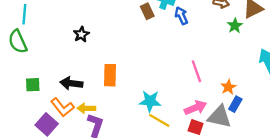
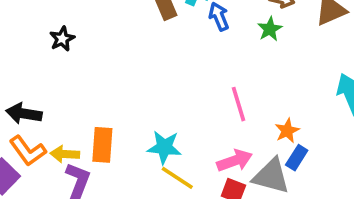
green star: (235, 26) -> (270, 29), moved
orange rectangle: (110, 75) -> (102, 145), moved
black arrow: (71, 83) -> (24, 114), moved

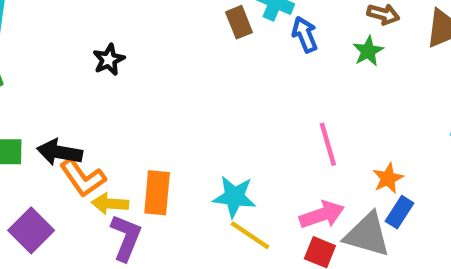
orange L-shape: (28, 151) -> (83, 178), moved

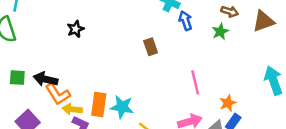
brown rectangle: (239, 22) -> (151, 47), moved
cyan star: (234, 197) -> (122, 107), moved

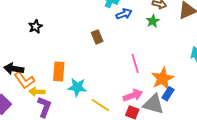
blue arrow: (185, 21) -> (124, 14), turned 91
orange star: (228, 103) -> (163, 78), size x1.6
orange rectangle: (99, 105) -> (59, 71), moved

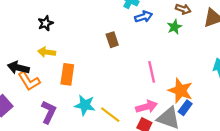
orange star: (163, 78) -> (180, 91), turned -30
cyan star: (77, 87) -> (85, 105), moved
yellow arrow: (37, 92) -> (47, 52), moved

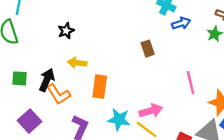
black star: (45, 23) -> (66, 31), moved
black arrow: (18, 68) -> (47, 80), turned 100
pink arrow: (147, 107) -> (151, 111), moved

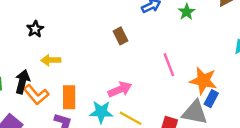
orange rectangle: (100, 87) -> (69, 97), moved
pink arrow: (151, 111) -> (120, 89), moved

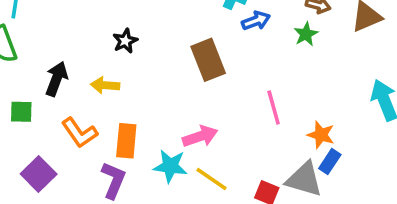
black star: (35, 29) -> (125, 41), moved
brown rectangle: (121, 36) -> (208, 60), size x1.6
orange star: (203, 81) -> (321, 135), size x0.7
black arrow: (22, 82) -> (56, 79), moved

